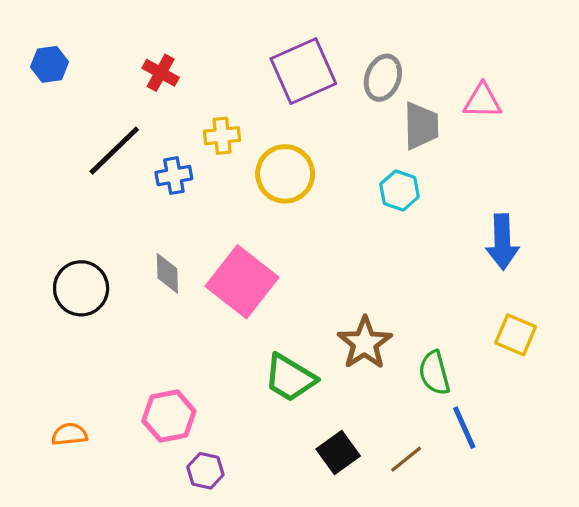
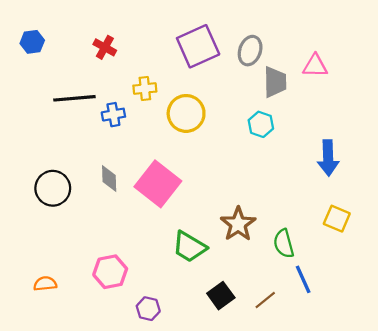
black line: (114, 151) -> (74, 98), turned 39
purple hexagon: (205, 471) -> (148, 309), moved

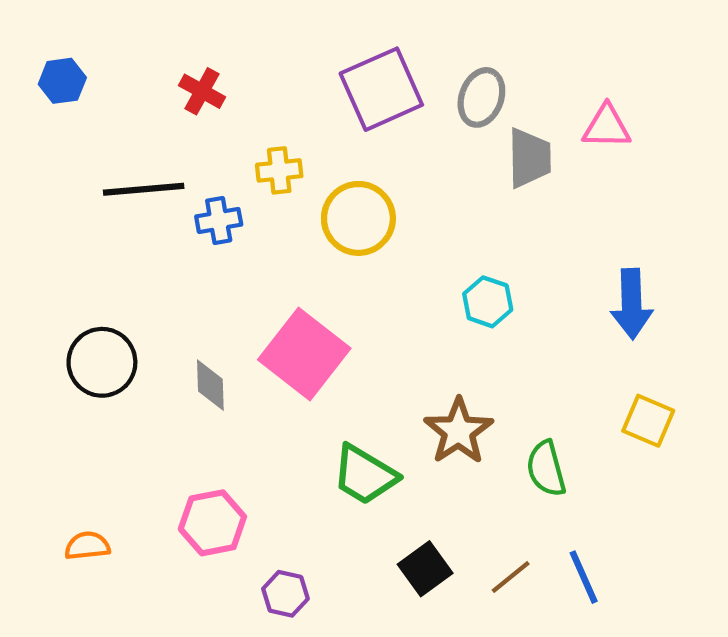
cyan hexagon: (261, 124) -> (488, 302), moved
gray diamond: (109, 179) -> (210, 385), moved
blue line: (303, 279) -> (584, 577), moved

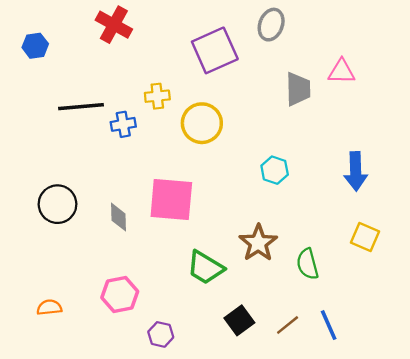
red cross: (202, 91) -> (114, 25), moved, size x1.4
gray ellipse: (481, 97) -> (271, 25), moved
pink square: (304, 354) -> (171, 199), turned -33

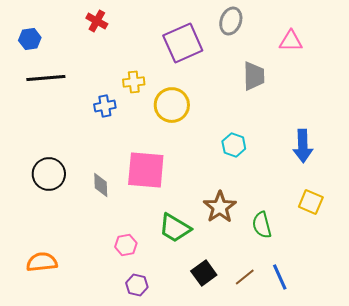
red cross: (114, 25) -> (97, 21), size x0.7
pink triangle: (342, 72) -> (291, 41), moved
black line: (81, 107) -> (46, 78), moved
pink hexagon: (120, 295) -> (126, 245), moved, size x0.7
orange semicircle: (49, 307) -> (42, 262), size x1.4

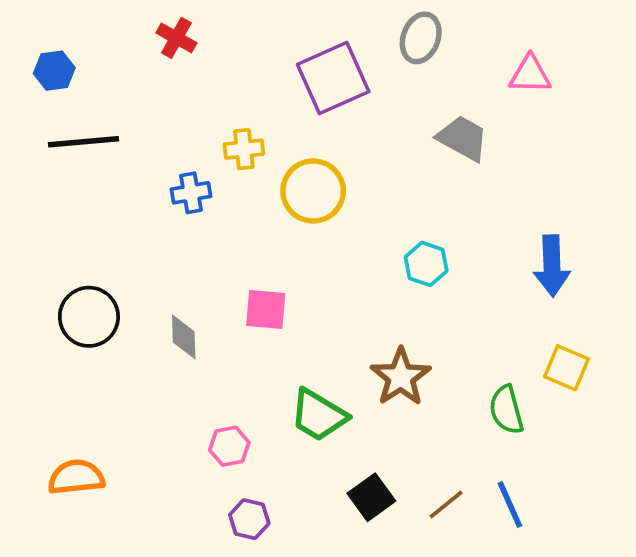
gray trapezoid: (254, 76) -> (463, 138), turned -60
pink square: (146, 170) -> (266, 309), size x0.6
green semicircle: (262, 225) -> (506, 410), moved

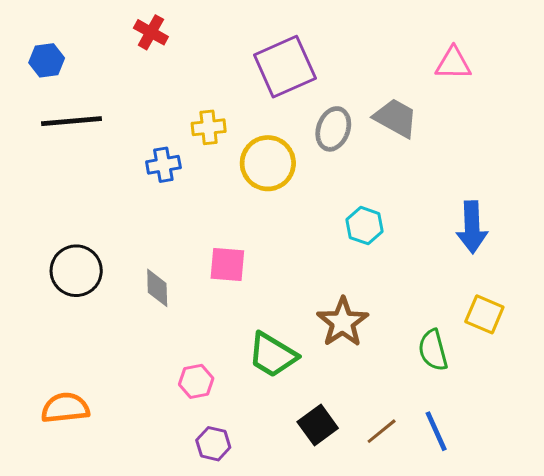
gray ellipse: (421, 38) -> (333, 129), moved

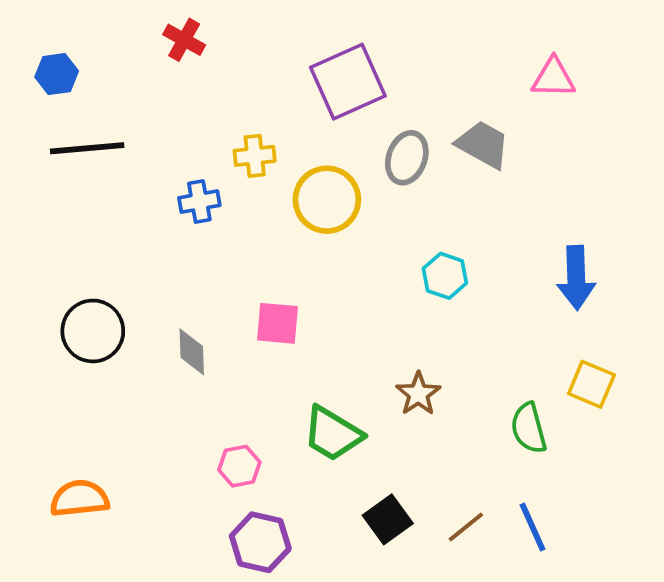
brown star: (343, 322) -> (418, 394), size x0.7
purple hexagon: (213, 444) -> (260, 542), size x1.4

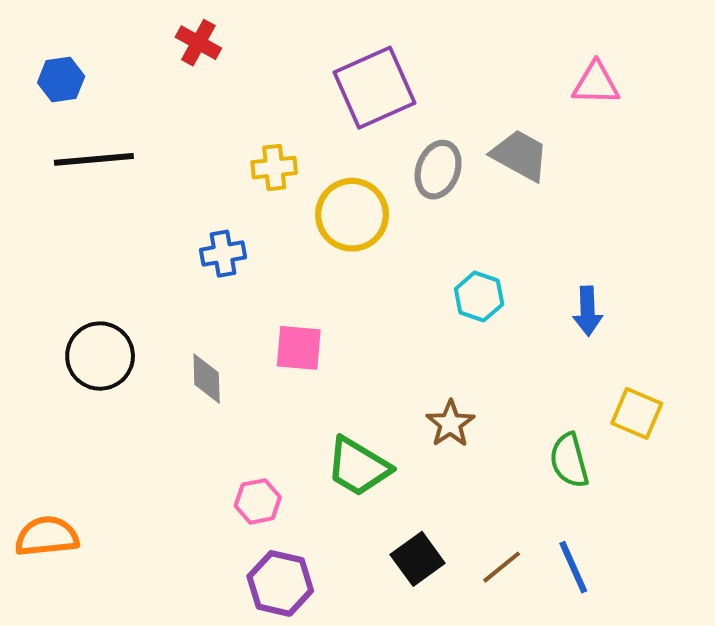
blue cross: (199, 202) -> (223, 254), moved
blue arrow: (576, 278) -> (588, 311), moved, size x0.7
orange semicircle: (79, 498) -> (47, 536), moved

